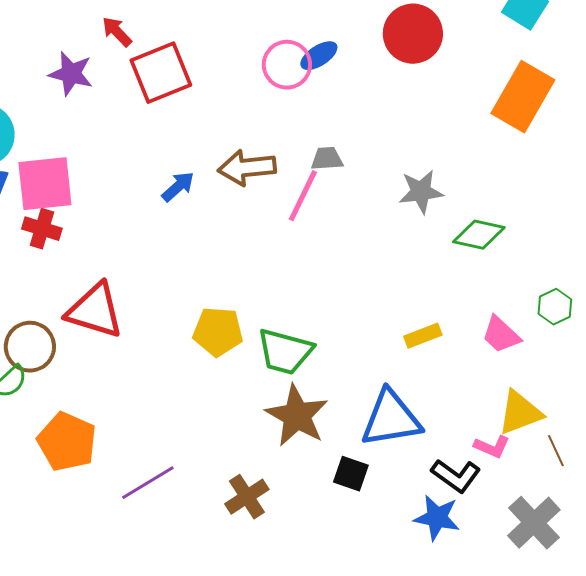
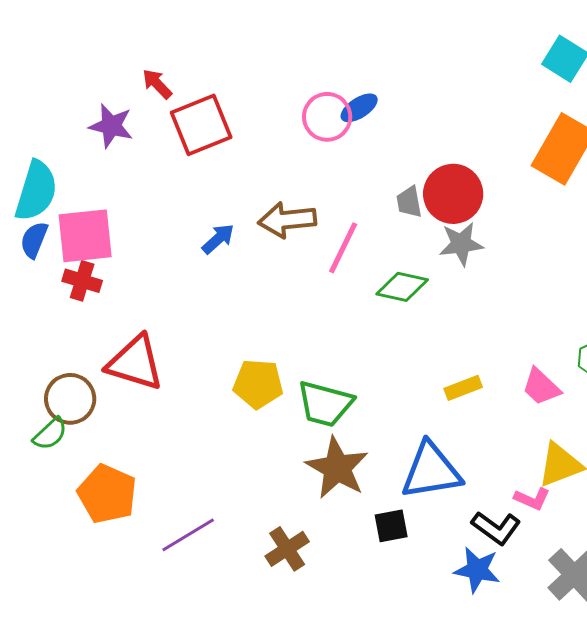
red circle: (413, 34) -> (453, 194), moved
gray trapezoid: (327, 159) -> (409, 202), moved, turned -96
green diamond: (479, 235) -> (402, 287), moved
black square: (351, 474) -> (391, 526), turned -30

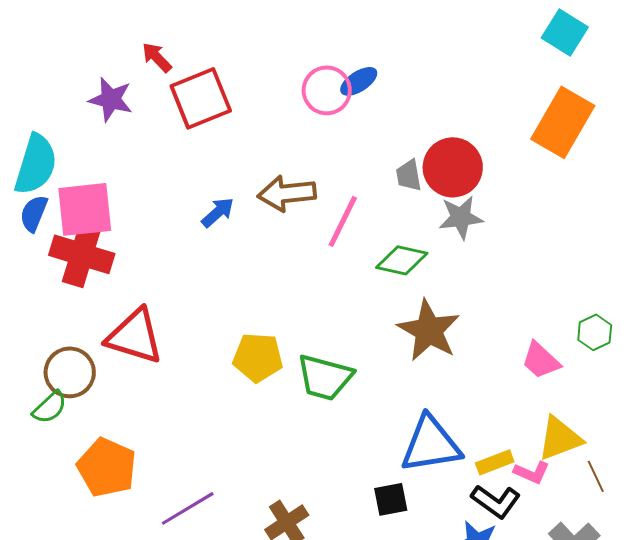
red cross: (82, 281) -> (82, 254), size x1.6
yellow rectangle: (463, 388) -> (495, 462), moved
brown star: (337, 468) -> (429, 330), moved

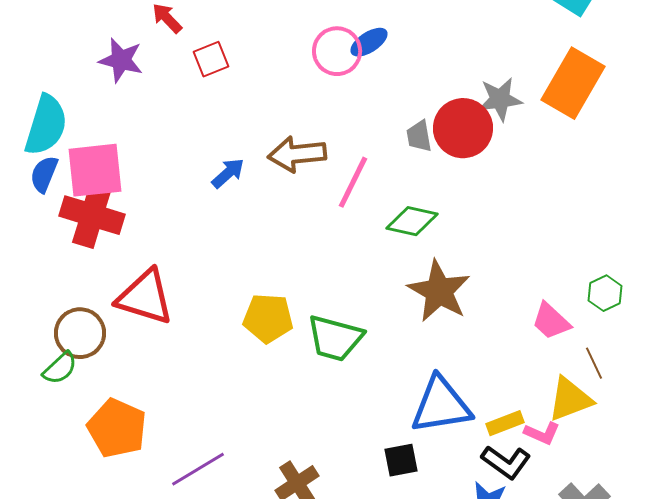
red square: (201, 98) -> (211, 59), size x0.6
gray star: (461, 217) -> (500, 99), moved
brown line: (596, 476) -> (594, 363), moved

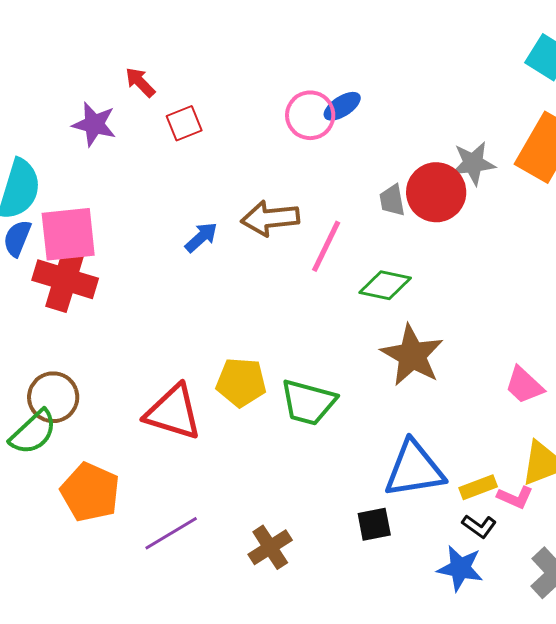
red triangle: (145, 297) -> (173, 412), moved
green semicircle: (60, 368) -> (33, 432), size x1.4
black L-shape: (506, 462) -> (479, 526), size x0.7

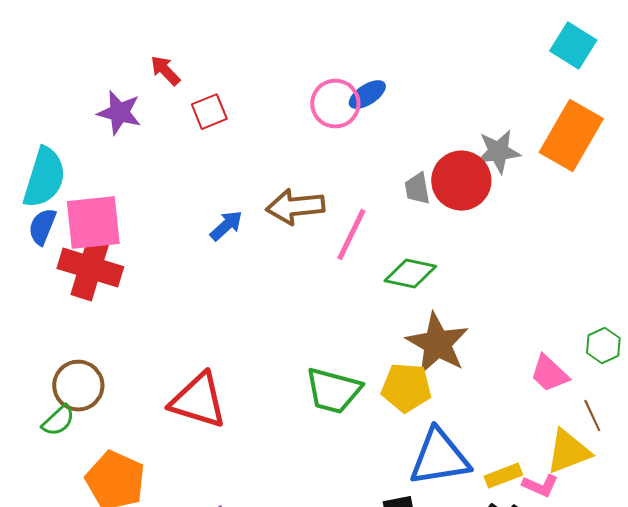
yellow pentagon: (241, 382) -> (406, 388), moved
green semicircle: (33, 432) -> (58, 421), size x0.7

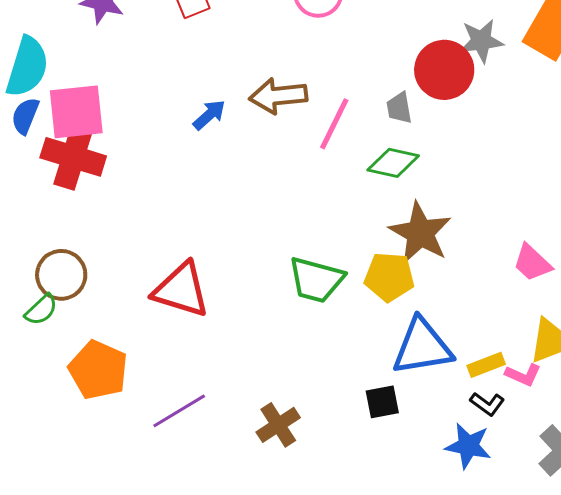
gray trapezoid: (417, 189) -> (399, 108), moved

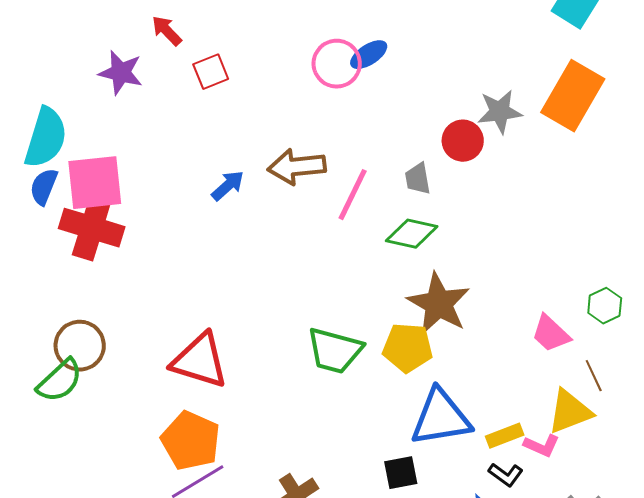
red circle: (444, 70) -> (463, 141), size x0.7
green semicircle: (41, 310) -> (60, 381), size x1.4
orange pentagon: (98, 370) -> (191, 441), moved

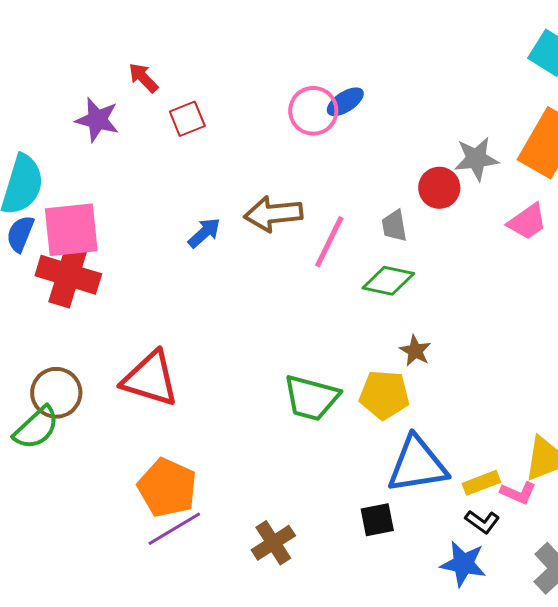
brown star: (439, 304) -> (415, 351), size x0.5
pink trapezoid: (551, 334) -> (527, 222), moved, turned -78
red triangle: (200, 361) -> (150, 379), moved

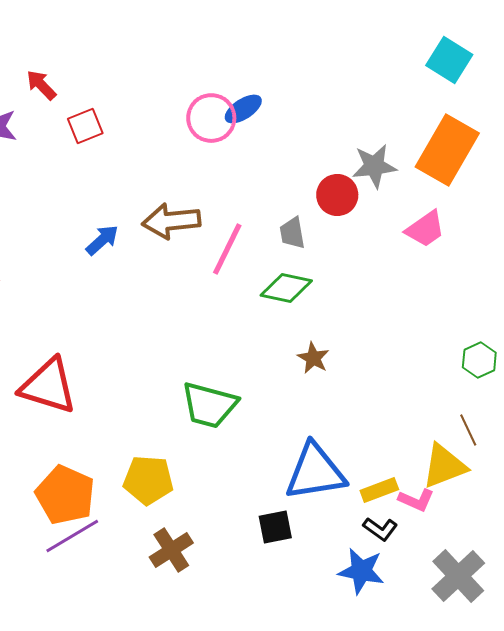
yellow pentagon: (384, 395) -> (148, 480), moved

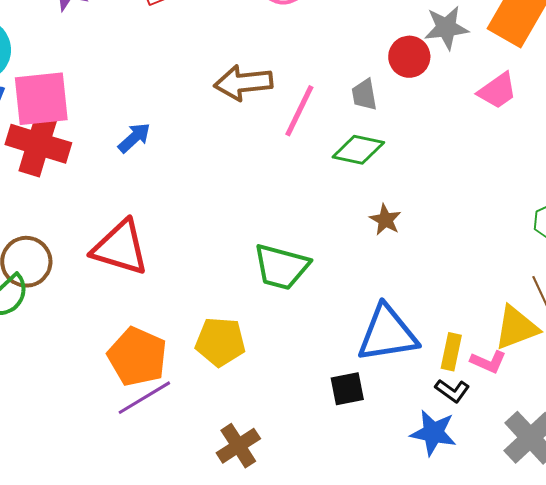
blue arrow: (102, 240) -> (134, 138), moved
yellow rectangle: (379, 490) -> (451, 352), turned -57
brown cross: (171, 550) -> (238, 446), moved

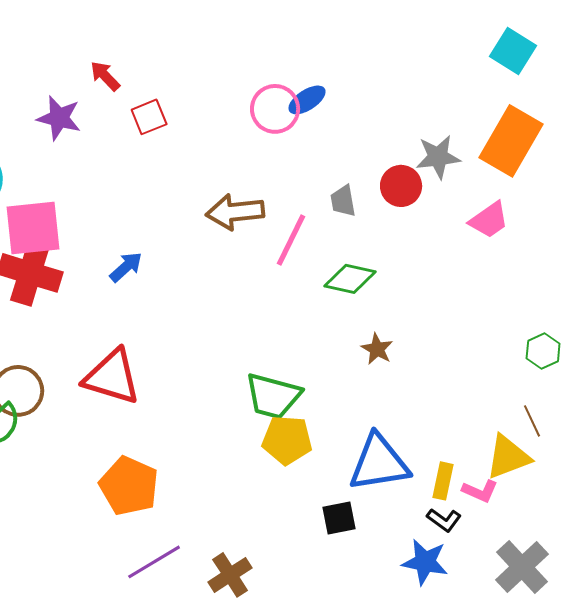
gray trapezoid: (364, 95) -> (343, 201), moved
yellow pentagon: (220, 342) -> (287, 440), moved
purple line: (144, 398) -> (154, 562), moved

